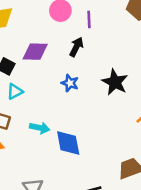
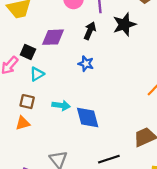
black star: (115, 82) -> (124, 24), moved, turned 30

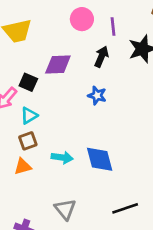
cyan triangle: (37, 74) -> (29, 116), moved
brown square: (27, 102) -> (28, 141), turned -32
cyan arrow: (61, 105) -> (62, 157), moved

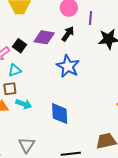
black arrow: (101, 57) -> (68, 34), moved
blue star: (97, 95) -> (68, 66), size x1.6
cyan arrow: (62, 157) -> (24, 104), moved

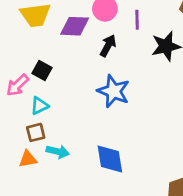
purple diamond: (44, 37) -> (75, 26), moved

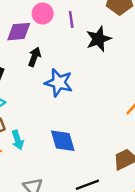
black arrow: (108, 46) -> (34, 57), moved
cyan arrow: (58, 152) -> (18, 140), turned 66

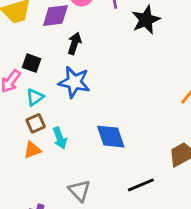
blue star: (59, 83) -> (74, 82), moved

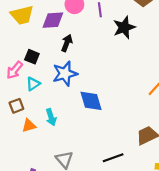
blue star: (74, 82) -> (65, 74), turned -30
brown square: (36, 123) -> (16, 106), moved
blue diamond: (111, 137) -> (91, 101), moved

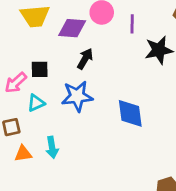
black square: (32, 57) -> (40, 69), turned -32
blue diamond: (91, 101) -> (130, 113), moved

